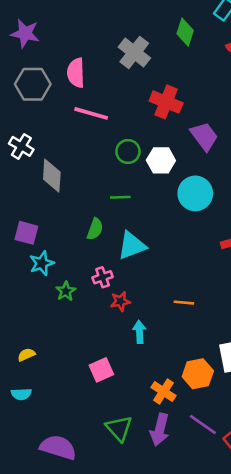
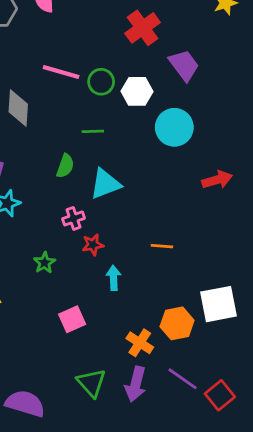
red cross: (166, 102) -> (143, 28), turned 32
pink line: (91, 113) -> (61, 72), moved
green star: (66, 291) -> (44, 263), moved

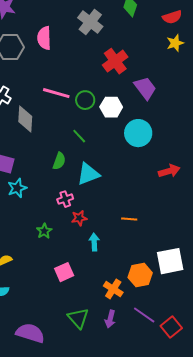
green line: (93, 131) -> (79, 136), turned 49
purple arrow: (136, 384) -> (110, 319), size x0.7

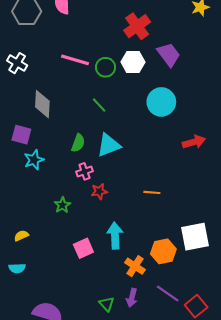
white hexagon: (111, 107) -> (133, 62), moved
gray diamond: (25, 119) -> (42, 104), moved
green semicircle: (59, 161) -> (78, 143), moved
cyan arrow: (94, 242) -> (115, 236), moved, size x1.4
green triangle: (78, 318) -> (107, 304), moved, size x0.7

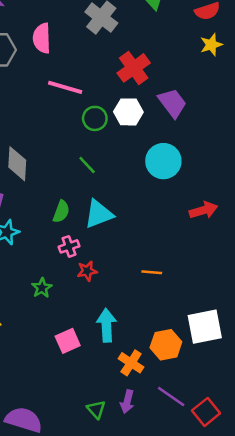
pink line: (75, 60) -> (65, 87), moved

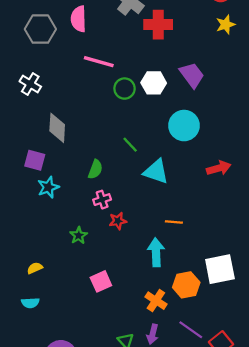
red cross: (134, 68) -> (158, 25), moved, turned 36
green line: (87, 165) -> (130, 145), moved
cyan triangle: (99, 214) -> (156, 172), moved, turned 40
cyan arrow: (106, 325) -> (156, 252), moved

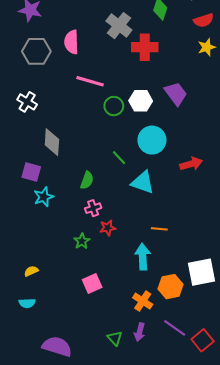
cyan circle: (184, 126) -> (152, 140), moved
red arrow: (219, 168) -> (191, 164), moved
green star: (79, 235) -> (82, 241), moved

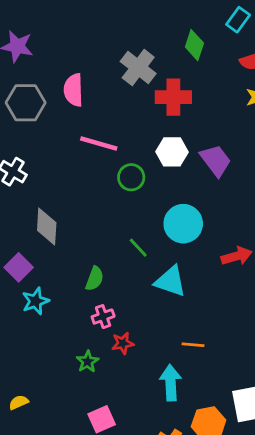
white hexagon: (141, 101) -> (172, 152), moved
purple square: (31, 172) -> (19, 267), turned 30

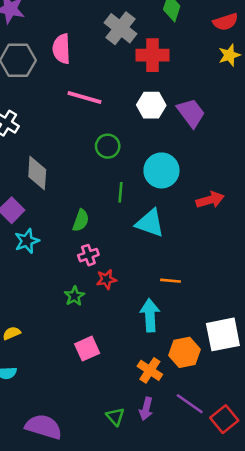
green circle: (131, 177) -> (108, 146), moved
green line: (138, 248) -> (120, 192), turned 48

